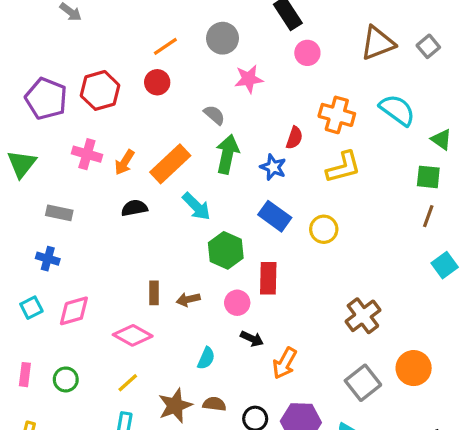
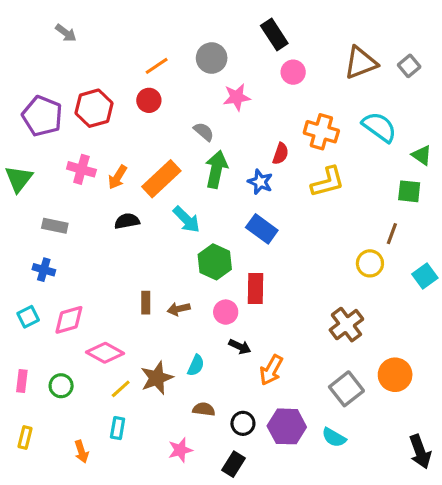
brown line: (428, 216) -> (392, 234), moved
yellow circle: (324, 229) -> (370, 263), moved
pink diamond: (133, 335) -> (105, 353), moved
brown star: (175, 406) -> (157, 378), moved

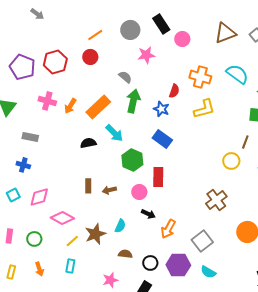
black rectangle: (274, 34) -> (161, 24), moved
black semicircle: (127, 221) -> (88, 143), moved
gray square: (346, 389) -> (202, 241), moved
orange arrow: (81, 452) -> (39, 269), moved

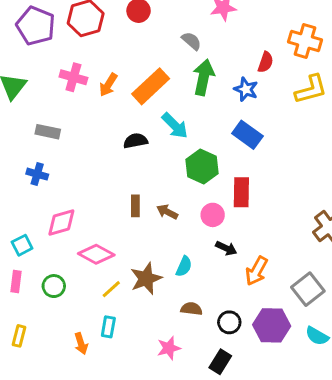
brown arrow: (109, 190) -> (167, 212), turned 40
cyan square: (13, 195) -> (22, 245), moved
orange arrow: (39, 269) -> (81, 344), moved

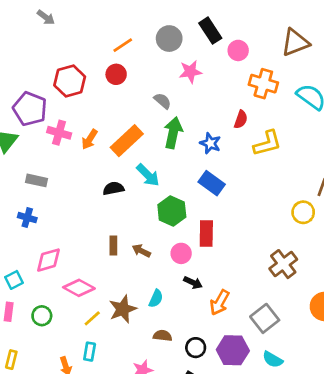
purple pentagon: (36, 26) -> (30, 109), moved
orange cross: (305, 41) -> (263, 84), moved
red semicircle: (266, 62) -> (241, 119), moved

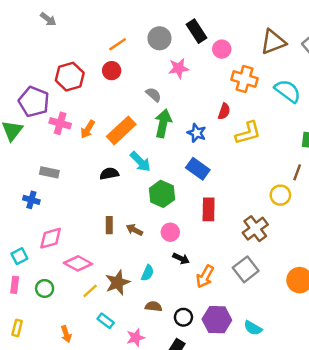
gray rectangle: (37, 180) -> (49, 172), moved
red rectangle: (206, 234) -> (209, 209), moved
brown cross: (283, 264) -> (255, 229), moved
gray square: (265, 318) -> (246, 269), moved
cyan rectangle: (90, 352) -> (106, 321), moved, turned -63

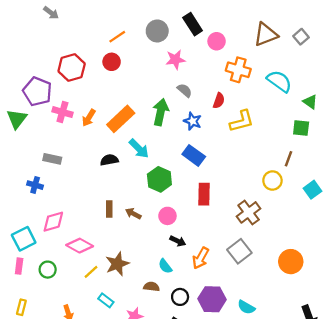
gray semicircle: (154, 95) -> (185, 90), moved
cyan square: (19, 256) -> (24, 239), size x1.5
cyan semicircle: (148, 273) -> (165, 266), moved, turned 119

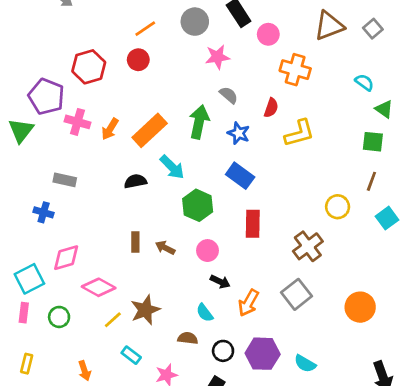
cyan semicircle: (279, 81) -> (364, 82), moved, size x0.6
brown line: (288, 159) -> (371, 181), moved

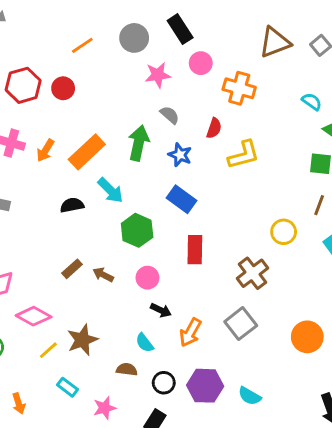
pink circle: (268, 34) -> (201, 63), moved
red circle: (138, 60) -> (63, 88), moved
brown rectangle: (135, 242) -> (72, 269), turned 48

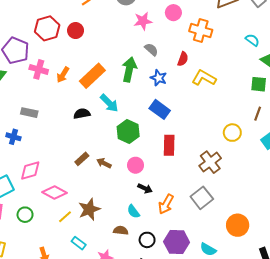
yellow L-shape: (244, 155) -> (204, 78), turned -135
orange circle: (307, 337) -> (238, 225), moved

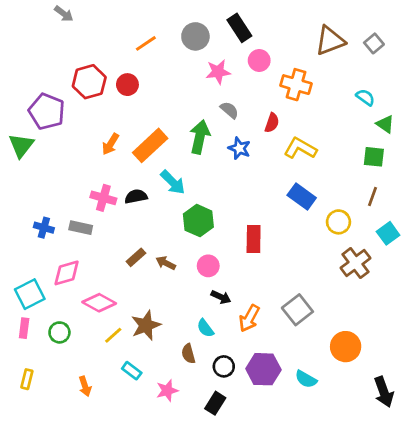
pink cross: (39, 69) -> (103, 198), moved
blue rectangle: (160, 109) -> (302, 196), moved
gray rectangle: (29, 113) -> (81, 228), moved
brown cross: (210, 162) -> (355, 263), moved
brown semicircle: (121, 230) -> (188, 354), turned -112

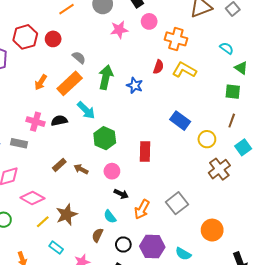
gray semicircle: (229, 110) -> (79, 58), moved
yellow L-shape: (300, 148) -> (184, 70), moved
brown semicircle: (188, 354) -> (97, 235), turned 40

